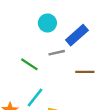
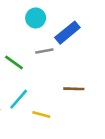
brown line: (85, 72) -> (74, 89), moved

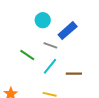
gray line: (44, 51) -> (50, 45), turned 32
cyan line: (19, 99) -> (50, 66), moved

